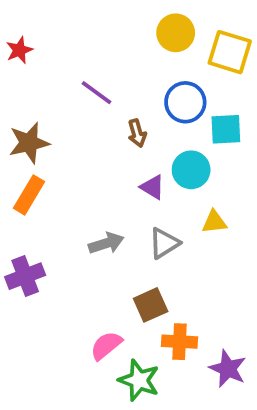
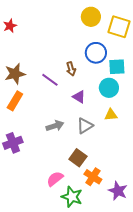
purple line: (97, 93) -> (50, 80), moved
cyan circle: (191, 170) -> (109, 88), moved
brown square: (151, 305) -> (78, 158), turned -30
orange cross: (180, 342) -> (93, 177), turned 30

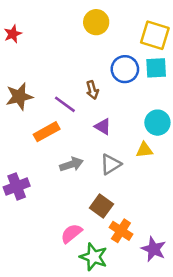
yellow circle: (91, 17) -> (96, 22), moved
cyan square: (117, 67) -> (156, 68), moved
cyan circle: (109, 88) -> (157, 123), moved
orange rectangle: (15, 101) -> (47, 132), moved, turned 30

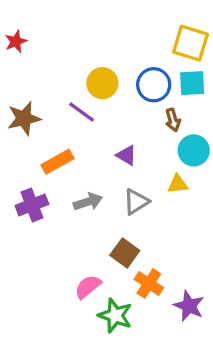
yellow circle: (96, 22) -> (102, 83), moved
brown arrow: (92, 90) -> (173, 120), moved
purple line: (65, 104) -> (82, 112), moved
purple cross: (17, 186) -> (32, 205), moved

